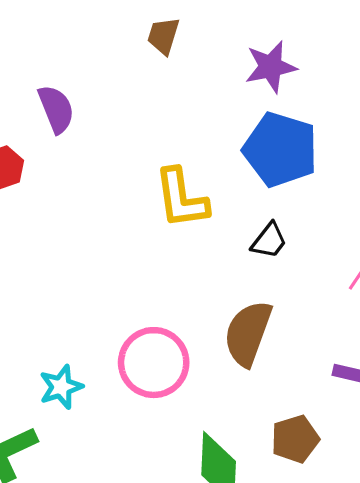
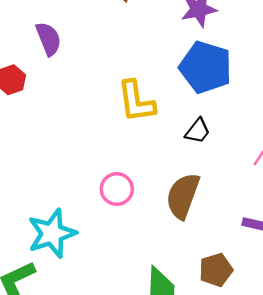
pink circle: (154, 363) -> (117, 189), moved, size x0.7
cyan star: (61, 387) -> (52, 233), size x1.6

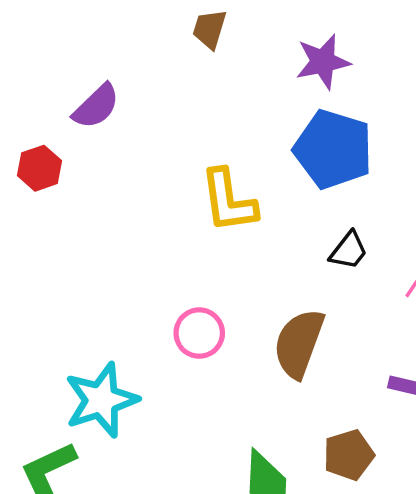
purple semicircle: (49, 39) -> (96, 106), turned 68
black trapezoid: (198, 131) -> (349, 251), moved

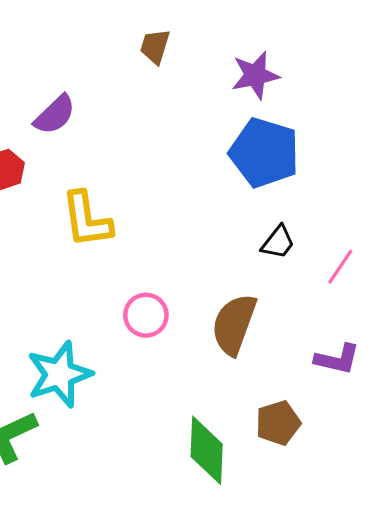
yellow L-shape: (228, 201) -> (87, 219), moved

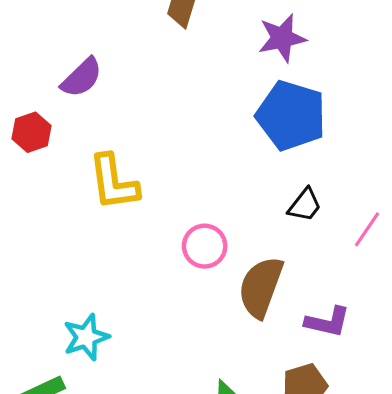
pink circle: (146, 315) -> (205, 246), moved
purple L-shape: (337, 359) -> (328, 322), moved
cyan star: (59, 374) -> (86, 337), size x0.7

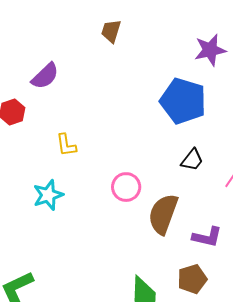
purple star: (282, 38) -> (210, 50), moved
yellow L-shape: (114, 182) -> (66, 145), size x0.6
cyan star: (86, 337) -> (48, 195), moved

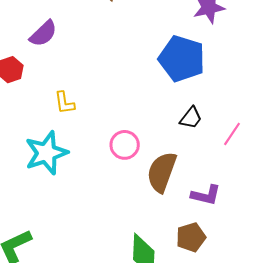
cyan star: (48, 195) -> (46, 153), size x1.4

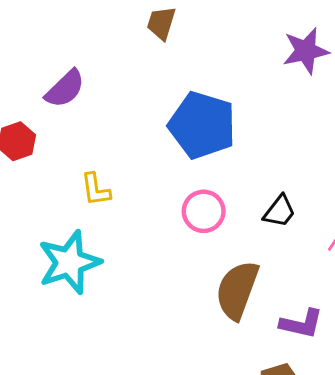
blue pentagon: (182, 59) -> (202, 125), moved
pink circle: (125, 145) -> (204, 211), moved

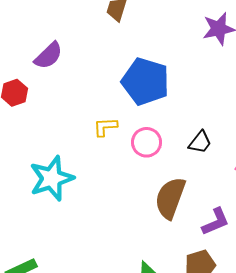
yellow L-shape: (96, 189) -> (105, 127), moved, turned 95
purple L-shape: (301, 324) -> (216, 222), turned -36

